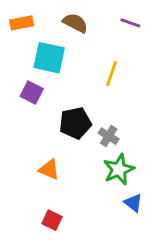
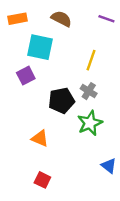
purple square: (32, 93) -> (26, 76), turned 36
gray cross: (109, 136) -> (89, 91), moved
green star: (119, 169) -> (90, 123), moved

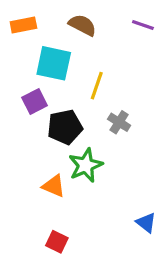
yellow line: (91, 60) -> (97, 86), moved
black pentagon: (61, 100) -> (65, 127), moved
green star: (90, 123) -> (86, 165), moved

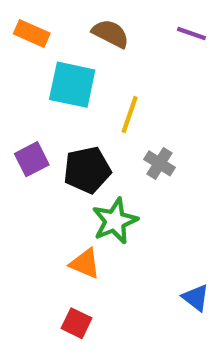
orange rectangle: (23, 25) -> (32, 34), turned 35
purple square: (35, 102) -> (32, 159), moved
orange triangle: (54, 186) -> (85, 264), moved

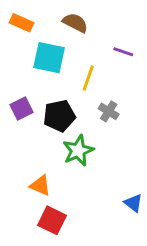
purple line: (191, 34) -> (123, 52), moved
orange triangle: (85, 264) -> (40, 185), moved
red square: (76, 323) -> (52, 220), size x1.4

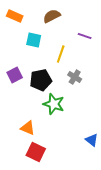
brown semicircle: (75, 23) -> (52, 16), turned -54
cyan square: (49, 58) -> (34, 40), size x0.7
green star: (78, 151) -> (54, 104), turned -30

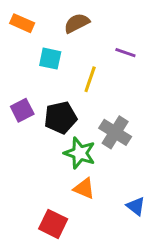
gray cross: (75, 77) -> (115, 132), moved, size x1.5
orange triangle: (28, 128) -> (84, 188), moved

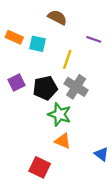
orange rectangle: (22, 23) -> (14, 37), moved
brown semicircle: (77, 23) -> (57, 17), turned 54
gray cross: (115, 132) -> (76, 87), moved

